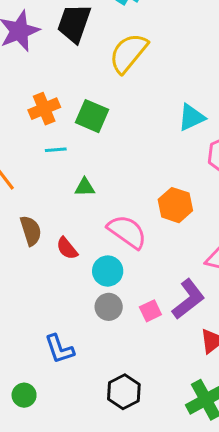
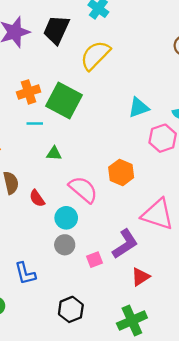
green square: (92, 116) -> (64, 101), size x1.4
pink square: (150, 311) -> (94, 260), moved

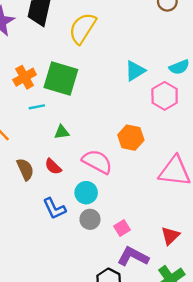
red semicircle: (37, 198) -> (53, 167), moved
purple L-shape: (125, 244) -> (133, 257), moved, turned -108
blue L-shape: (25, 273) -> (54, 209), moved

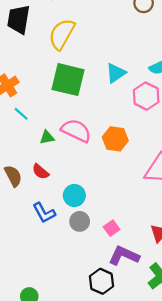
green square: (61, 79) -> (68, 80), moved
cyan line: (37, 107) -> (21, 114), turned 56
pink semicircle: (97, 162) -> (76, 131), moved

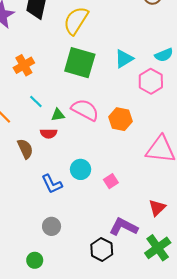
cyan line: (21, 114) -> (36, 102), moved
red semicircle: (40, 172) -> (49, 133), moved, turned -42
gray circle: (80, 221) -> (52, 226), moved
pink square: (112, 228) -> (111, 181), moved

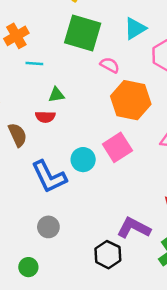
cyan line: (36, 102) -> (34, 64), moved, turned -40
pink semicircle: (85, 110) -> (110, 65), moved, size x0.6
orange hexagon: (121, 119) -> (131, 100), size x1.4
pink square: (111, 181) -> (117, 147), moved, size x1.6
blue L-shape: (52, 184) -> (49, 177), size x1.4

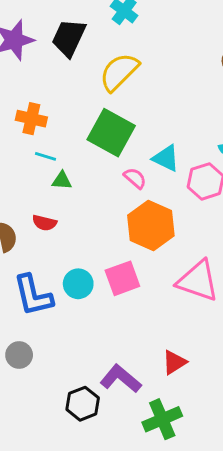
cyan triangle: (135, 28) -> (166, 158), moved, turned 45
orange cross: (16, 36) -> (31, 119), turned 30
green triangle: (56, 95) -> (62, 181), moved

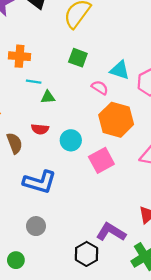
green square: (111, 133) -> (78, 58), size x0.6
cyan circle: (78, 284) -> (71, 140), moved
blue L-shape: (33, 295) -> (40, 182), turned -52

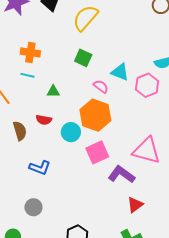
cyan line: (34, 82) -> (27, 75), moved
orange hexagon: (116, 120) -> (95, 115), moved
blue L-shape: (40, 182) -> (40, 168), size x0.7
purple L-shape: (111, 232) -> (122, 175), moved

